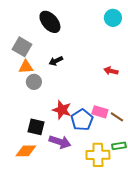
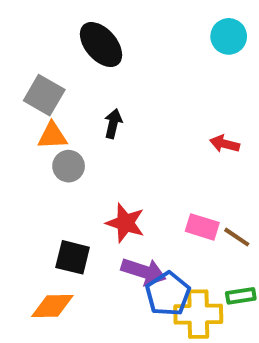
black arrow: (56, 61) -> (113, 124), turned 128
blue pentagon: (82, 120) -> (168, 294), moved
purple arrow: (60, 142) -> (144, 272), moved

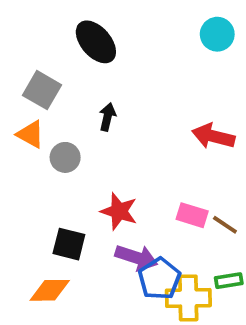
orange triangle: (52, 136) -> (30, 134), moved, turned 32
red arrow: (225, 144) -> (213, 136), size x1.5

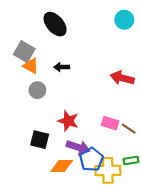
black arrow: (107, 117) -> (62, 67), turned -104
orange triangle: (30, 134) -> (31, 66), moved
orange diamond: (50, 290) -> (62, 166), moved

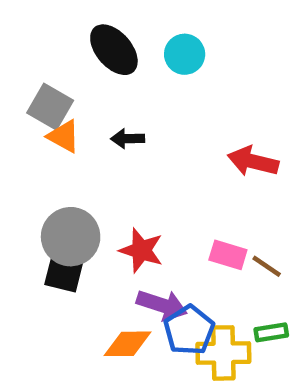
cyan circle: (124, 20) -> (185, 54), moved
gray circle: (37, 90) -> (71, 237), moved, size x1.6
black square: (40, 140) -> (64, 273), moved

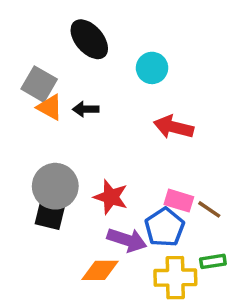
cyan circle: (185, 54) -> (152, 68), moved
black arrow: (128, 139) -> (86, 109), moved
red arrow: (253, 161) -> (174, 127), moved
blue pentagon: (189, 330) -> (165, 227), moved

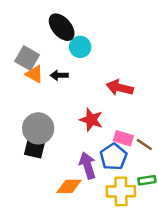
cyan circle: (152, 68) -> (80, 47), moved
red star: (111, 197) -> (91, 120), moved
purple arrow: (127, 240) -> (88, 165), turned -125

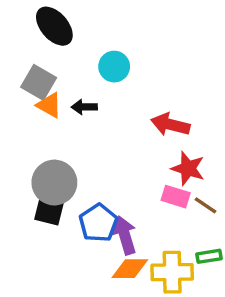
black ellipse: (62, 27) -> (54, 26), moved
red star: (91, 120) -> (188, 168), moved
blue pentagon: (113, 157) -> (98, 223), moved
orange diamond: (69, 186) -> (130, 269), moved

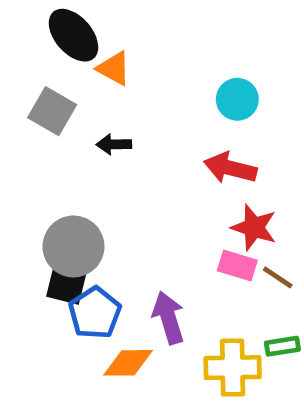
cyan circle: (114, 67) -> (237, 99), moved
orange triangle: (49, 105) -> (114, 68), moved
blue pentagon: (98, 223) -> (95, 313), moved
orange diamond: (130, 269) -> (128, 363), moved

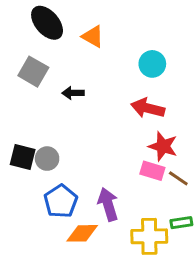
orange triangle: (114, 68) -> (93, 36), moved
gray circle: (73, 246) -> (47, 159), size x0.6
black square: (66, 284) -> (23, 157), moved

